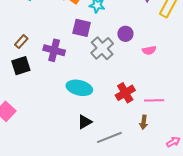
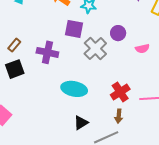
brown arrow: (144, 122) -> (119, 116), moved

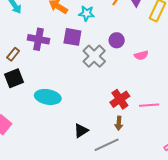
purple cross: (47, 52) -> (39, 39), moved
cyan ellipse: (74, 89) -> (48, 97), moved

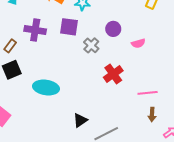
gray cross: (94, 56) -> (91, 45), size x0.7
red cross: (120, 99) -> (113, 74), moved
brown arrow: (119, 123) -> (152, 115), moved

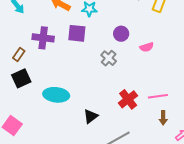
gray cross: (91, 45) -> (109, 58), moved
red cross: (113, 74) -> (128, 99), moved
black triangle: (80, 120) -> (91, 116), moved

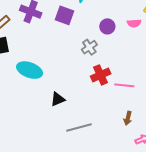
pink semicircle: (147, 47) -> (134, 23), moved
pink line: (158, 96) -> (124, 85), moved
red cross: (128, 99) -> (101, 75), moved

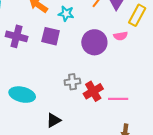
purple circle: (107, 26) -> (94, 42), size x1.6
gray cross: (89, 47) -> (72, 82), moved, turned 35

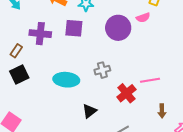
red cross: (93, 91) -> (126, 93), moved
cyan ellipse: (22, 95) -> (66, 80), moved

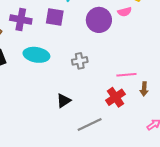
cyan ellipse: (66, 80) -> (36, 55), moved
red cross: (126, 93) -> (115, 97), moved
brown arrow: (162, 111) -> (144, 89), moved

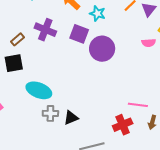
purple circle: (99, 20) -> (102, 49), moved
cyan ellipse: (36, 55) -> (39, 90), moved
gray cross: (80, 61) -> (50, 113), moved

